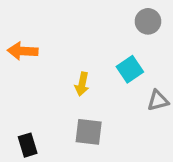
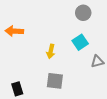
gray circle: (148, 21) -> (83, 13), moved

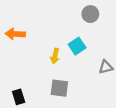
cyan square: (80, 42) -> (77, 46), moved

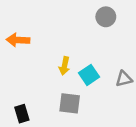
cyan square: (77, 46) -> (89, 75), moved

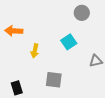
yellow arrow: (64, 66) -> (35, 51), moved
cyan square: (89, 75) -> (69, 42), moved

